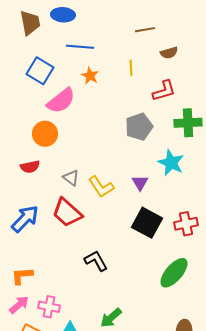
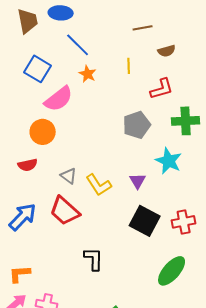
blue line: (80, 47) -> (78, 45), turned 40
black L-shape: (96, 261) -> (94, 259), turned 30

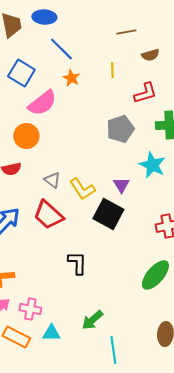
black square: (145, 221) -> (108, 214), moved

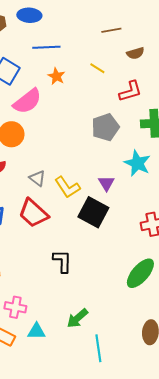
blue line: (61, 49) -> (46, 47), turned -48
yellow line: (112, 70) -> (97, 68), turned -56

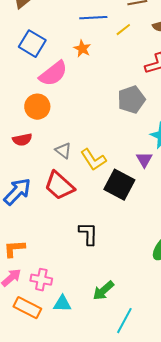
blue line: (46, 47) -> (93, 18), moved
yellow line: (97, 68) -> (123, 30), moved, turned -70
purple triangle: (106, 183) -> (144, 160), moved
cyan line: (98, 348) -> (124, 321), turned 36

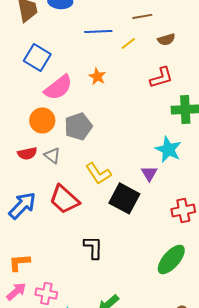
orange star: (82, 49) -> (97, 76), moved
gray pentagon: (131, 100) -> (78, 126), moved
gray triangle: (63, 151) -> (52, 155), moved

